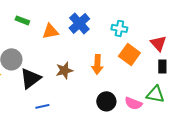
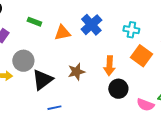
black circle: (106, 101) -> (118, 89), moved

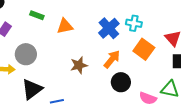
blue cross: (91, 25) -> (109, 28), moved
orange arrow: (109, 66) -> (112, 59), turned -144
black triangle: (42, 80) -> (32, 89), moved

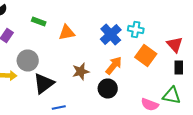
black circle: (121, 82) -> (108, 88), moved
black triangle: (32, 89) -> (44, 84), moved

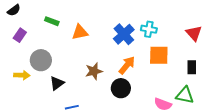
red triangle: (175, 44) -> (194, 33), moved
orange square: (146, 56) -> (159, 55), turned -35
black triangle: (44, 84) -> (57, 83), size x0.7

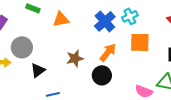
cyan cross: (149, 29) -> (130, 16), turned -35

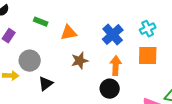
cyan cross: (130, 16) -> (148, 29), moved
orange arrow: (108, 52) -> (116, 66), turned -36
brown star: (75, 58) -> (80, 61), moved

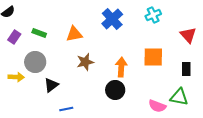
green rectangle: (41, 22) -> (39, 33), moved
cyan cross: (148, 29) -> (153, 15), moved
blue cross: (113, 35) -> (112, 19), moved

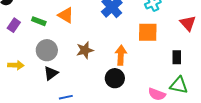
orange triangle: (74, 34) -> (66, 15), moved, turned 42
orange square: (153, 57) -> (148, 32), moved
gray circle: (35, 62) -> (47, 50), moved
black rectangle: (186, 69) -> (177, 57), moved

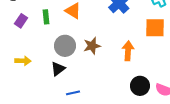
green rectangle: (39, 21) -> (46, 17), turned 64
gray circle: (47, 50) -> (65, 46), moved
black circle: (115, 78) -> (140, 86), moved

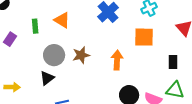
purple rectangle: (21, 21) -> (10, 39), moved
yellow arrow: (23, 61) -> (12, 87), moved

